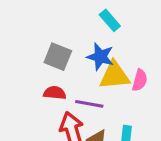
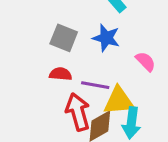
yellow triangle: (114, 76) -> (119, 101), moved
pink semicircle: (140, 80) -> (146, 61), turned -60

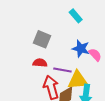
blue star: (106, 38) -> (81, 49), moved

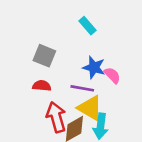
purple line: (62, 70) -> (82, 88), moved
yellow triangle: (78, 80) -> (90, 108), turned 35

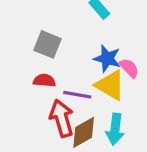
purple line: (82, 88) -> (77, 95), moved
yellow triangle: (90, 108) -> (110, 85), moved

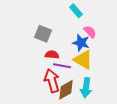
pink semicircle: (129, 68) -> (90, 32), moved
red semicircle: (44, 81) -> (52, 55), moved

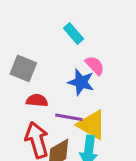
yellow triangle: (83, 60) -> (92, 125), moved
purple line: (62, 66) -> (69, 117), moved

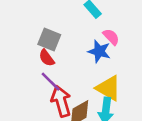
red semicircle: (37, 100) -> (47, 58), moved, turned -132
purple line: (69, 117) -> (51, 82), moved, turned 35

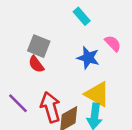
pink semicircle: (111, 37) -> (113, 43), moved
purple line: (51, 82) -> (18, 103), moved

